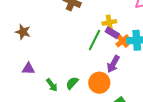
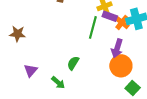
purple triangle: (28, 69) -> (31, 70), turned -40
green semicircle: (72, 83) -> (73, 63), moved
orange circle: (99, 83) -> (121, 66), moved

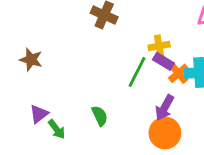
green semicircle: (73, 63) -> (100, 116), turned 112
green arrow: (58, 83) -> (57, 129), moved

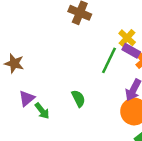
yellow cross: (159, 46) -> (127, 38), turned -36
brown star: (31, 60) -> (14, 63), moved

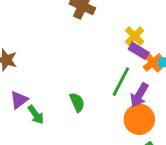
green line: (109, 60) -> (121, 82), moved

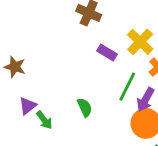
yellow cross: (135, 36) -> (140, 42), size x1.4
purple rectangle: (139, 51) -> (107, 52), moved

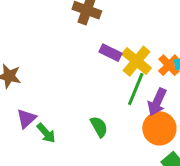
yellow cross: (140, 42) -> (137, 61), moved
green semicircle: (85, 107) -> (99, 127), moved

